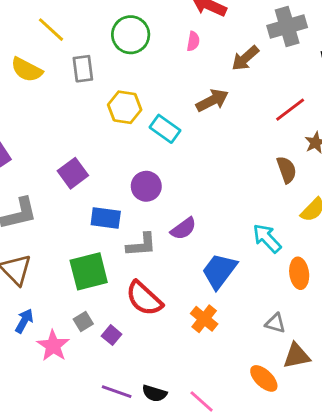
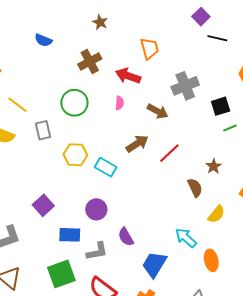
brown arrow: (245, 58) -> (158, 111), turned -105
red line: (290, 110) -> (169, 153), moved
purple semicircle: (183, 229) -> (126, 237), turned 102

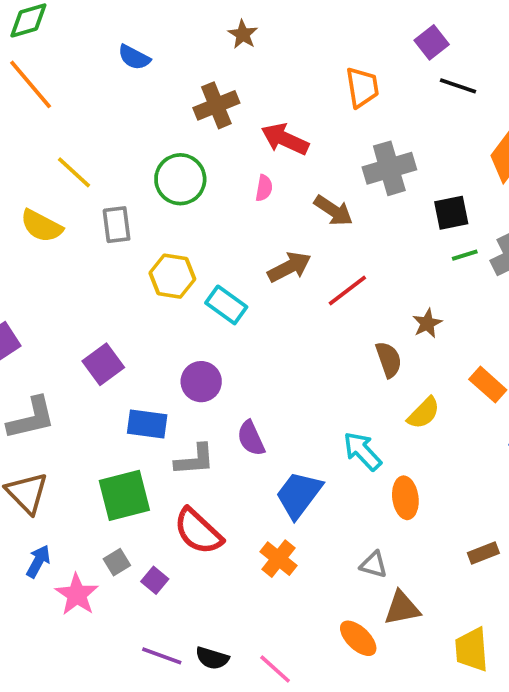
orange trapezoid: (150, 48) -> (362, 87), moved

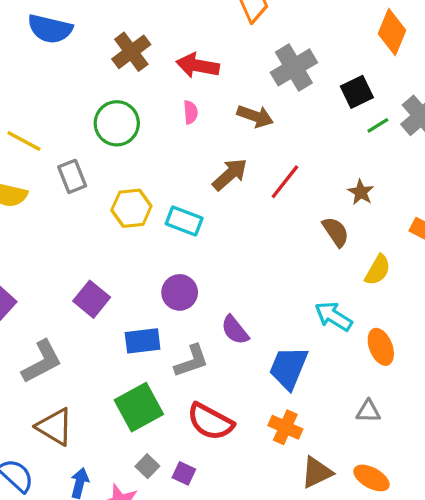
blue semicircle: (134, 57) -> (50, 29), size x1.5
brown triangle: (402, 608) -> (317, 472), moved

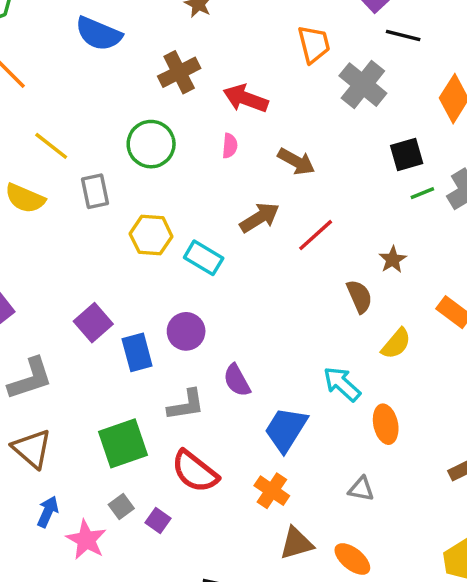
gray cross: (294, 67) -> (363, 85), moved, turned -30
blue rectangle: (143, 341) -> (137, 352), moved, turned 72

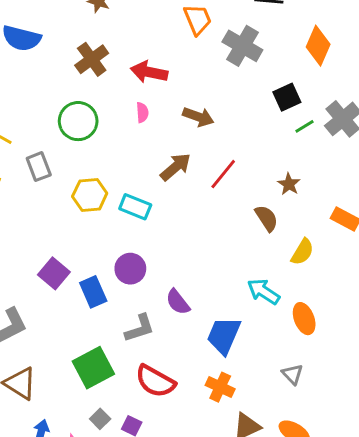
gray triangle: (361, 489) -> (292, 374), turned 45

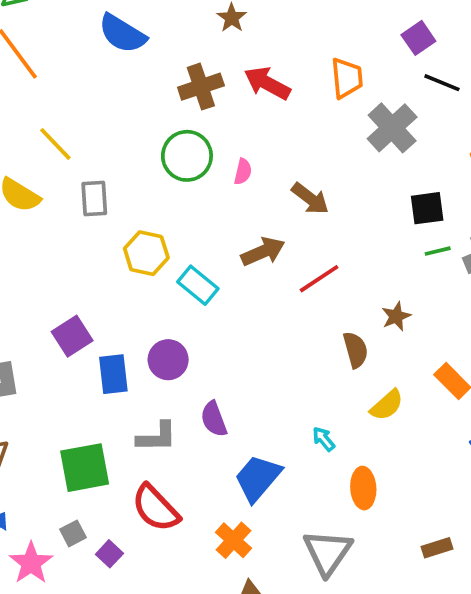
red arrow: (149, 72) -> (267, 83), moved
green circle: (78, 121) -> (187, 156), moved
cyan arrow: (263, 291) -> (324, 439), size x0.6
gray triangle: (292, 374) -> (327, 552), size x1.8

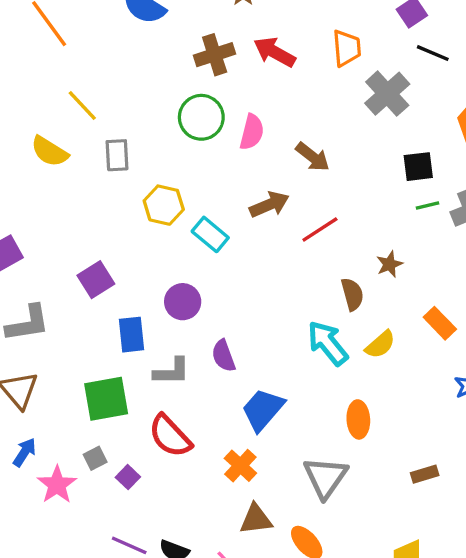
pink semicircle: (243, 172) -> (252, 132), size x1.5
blue rectangle: (113, 374) -> (132, 335), moved
cyan arrow: (324, 439) -> (328, 343), moved, size x2.0

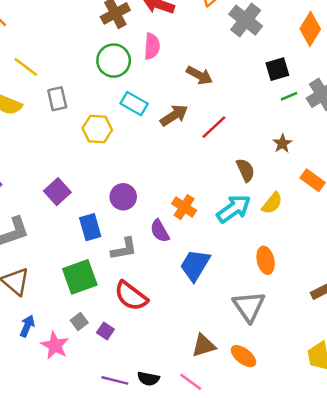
pink semicircle: (252, 132) -> (152, 46), moved
cyan rectangle: (210, 234) -> (134, 104), moved
brown star: (389, 264) -> (282, 143), moved
cyan arrow: (328, 343) -> (234, 209), turned 104
orange cross: (240, 466) -> (184, 207), moved

